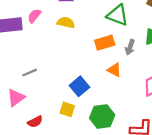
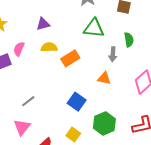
orange rectangle: (105, 43) -> (70, 58), moved
yellow square: (67, 109) -> (73, 135), moved, turned 32

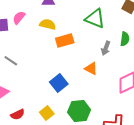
gray line: (28, 101) -> (11, 61), moved, turned 56

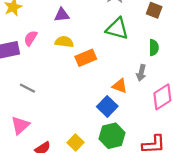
gray arrow: (106, 48) -> (141, 73), moved
blue square: (59, 83) -> (107, 106), moved

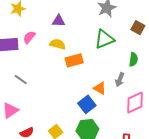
green triangle: (117, 29) -> (104, 39), turned -45

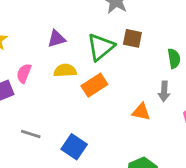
brown square: (138, 28) -> (132, 38), moved
green triangle: (104, 39) -> (101, 47), moved
blue square: (87, 104) -> (74, 147), moved

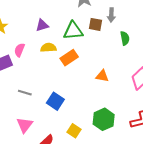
green triangle: (101, 47) -> (73, 31), turned 35
gray arrow: (164, 91) -> (111, 15), moved

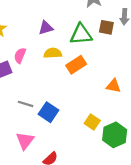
blue square: (55, 101) -> (48, 112), moved
yellow square: (74, 131) -> (92, 122), moved

